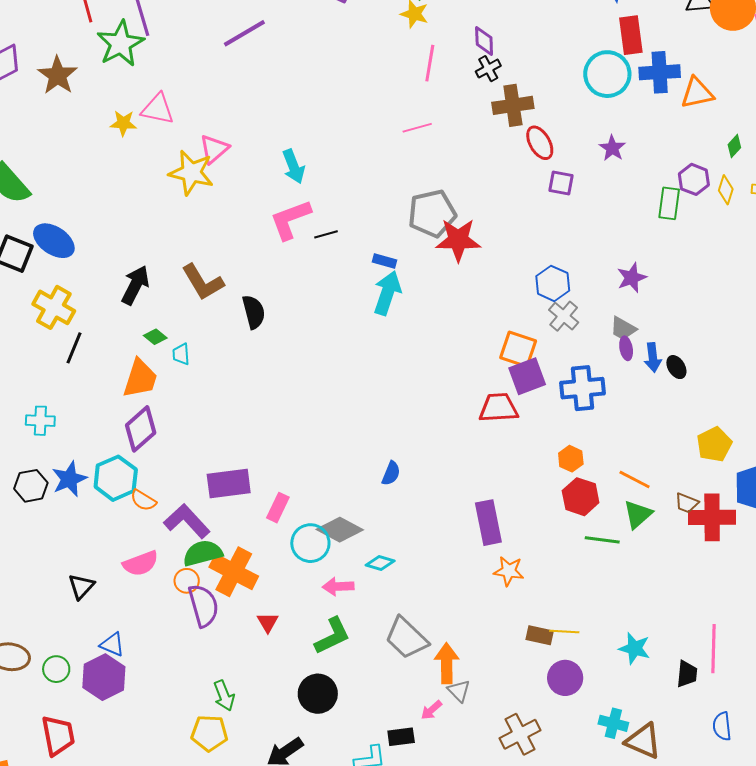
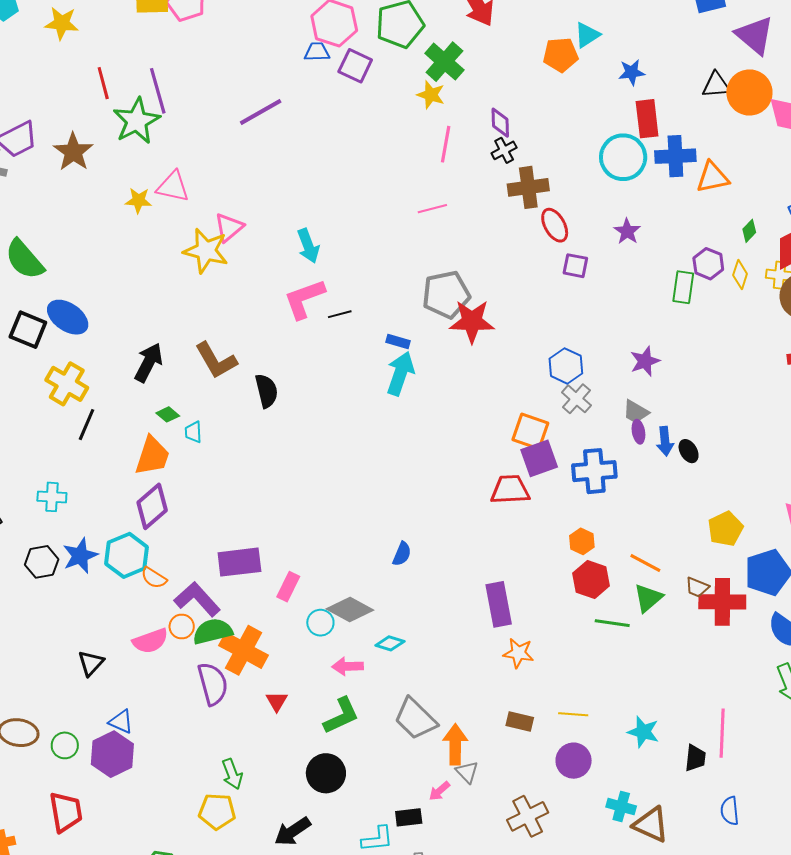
cyan circle: (310, 543) -> (320, 623), size x0.7
orange circle: (187, 581) -> (182, 626), moved
brown rectangle: (540, 635) -> (520, 722), moved

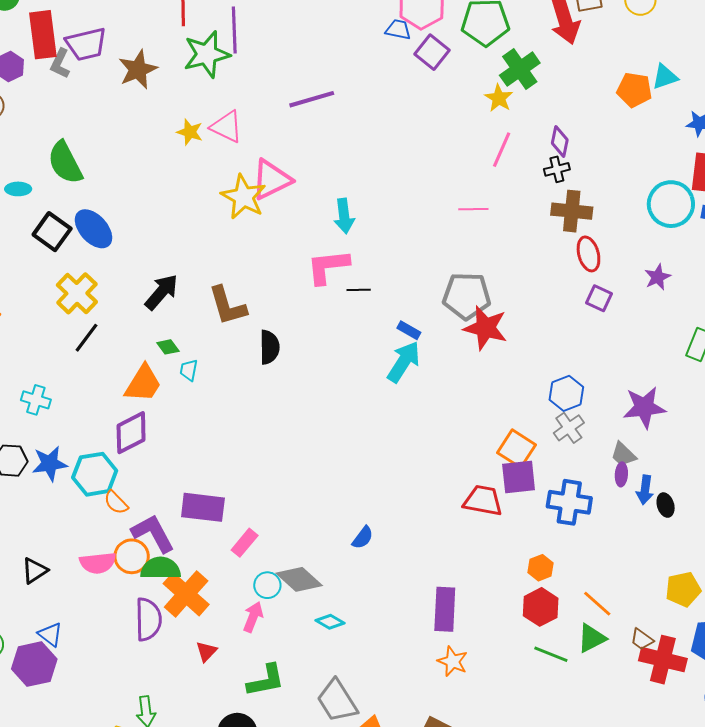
purple line: (261, 112) -> (312, 99), moved
pink triangle: (229, 227) -> (271, 180), size x1.4
purple star: (645, 361) -> (644, 407), size x1.4
orange circle: (182, 626) -> (132, 556), size x1.4
pink arrow: (348, 666) -> (253, 617), moved, turned 100

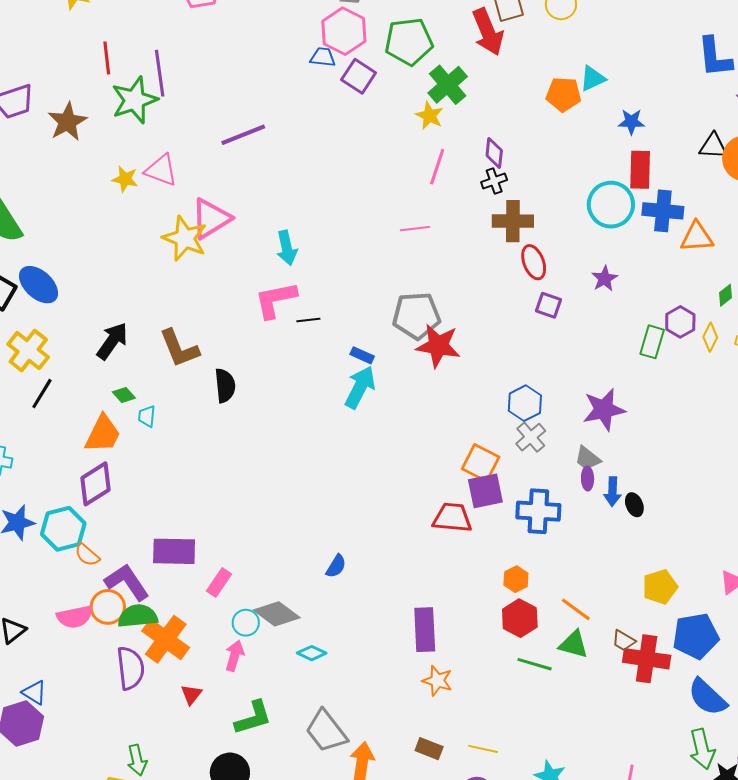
green triangle: (592, 638) -> (574, 644), turned 48

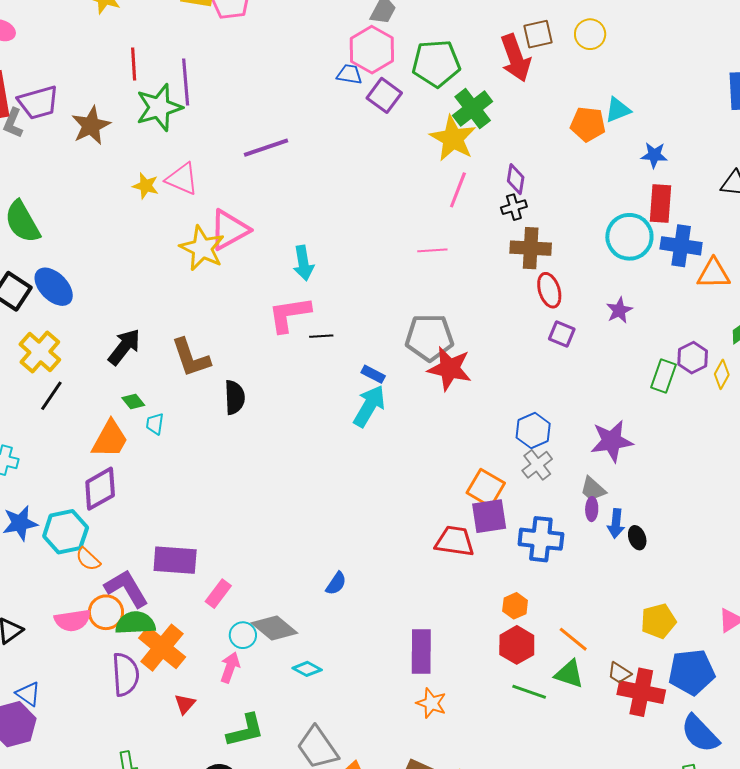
yellow star: (429, 116) -> (453, 138), size x1.6

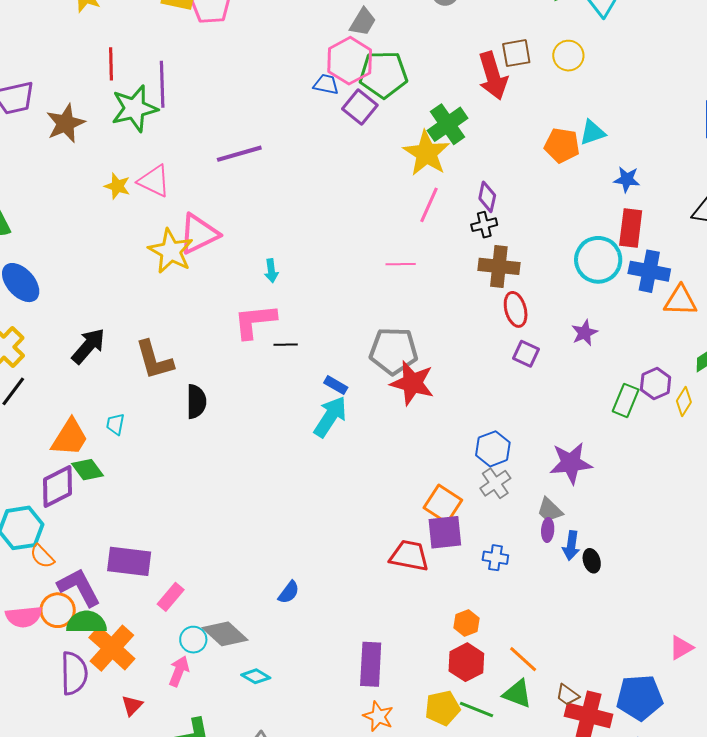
green pentagon: (436, 63) -> (383, 74), moved
cyan arrow: (303, 263) -> (271, 271), size x0.7
green diamond: (133, 401) -> (87, 470), moved, size x1.4
blue cross: (541, 539) -> (495, 558), size x0.6
yellow pentagon: (658, 621) -> (442, 708), moved

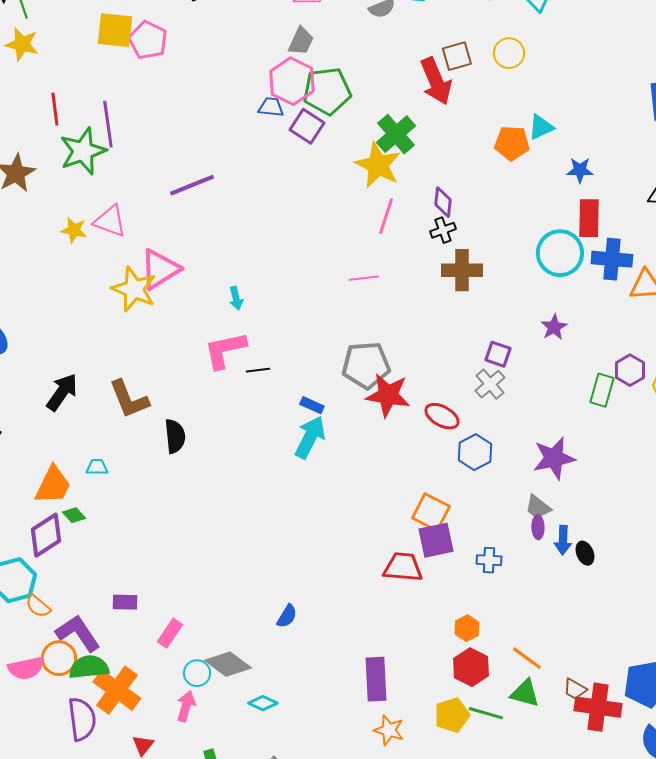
red ellipse: (516, 309) -> (442, 416), moved, turned -40
cyan trapezoid: (115, 424) -> (97, 467), turned 85
green diamond: (87, 470) -> (74, 515), size x0.7
gray cross: (495, 483) -> (490, 384), moved
purple rectangle: (129, 561) -> (125, 602), size x0.6

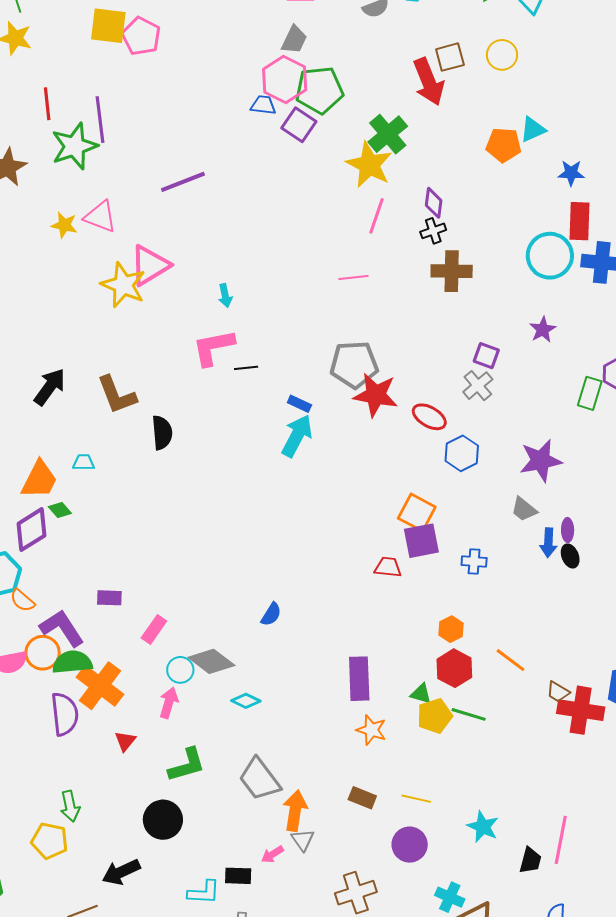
purple ellipse: (538, 527) -> (568, 530), moved
red trapezoid: (403, 567) -> (388, 567), size x0.7
green triangle: (525, 693) -> (421, 694), moved, size x0.7

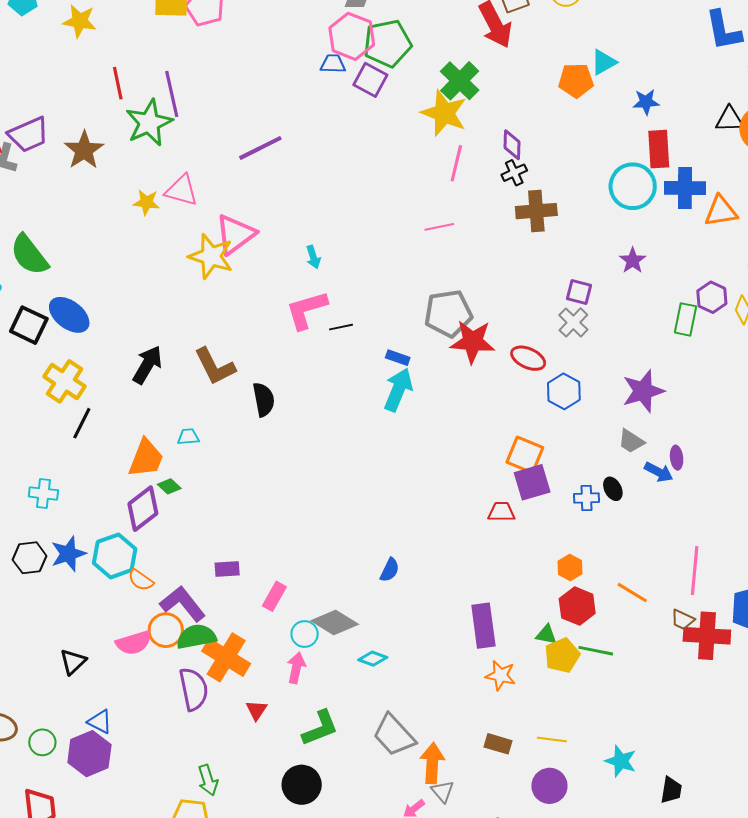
blue arrow: (548, 543) -> (659, 472), turned -60
black ellipse: (570, 556) -> (613, 489), moved
pink line: (561, 840) -> (695, 571), moved

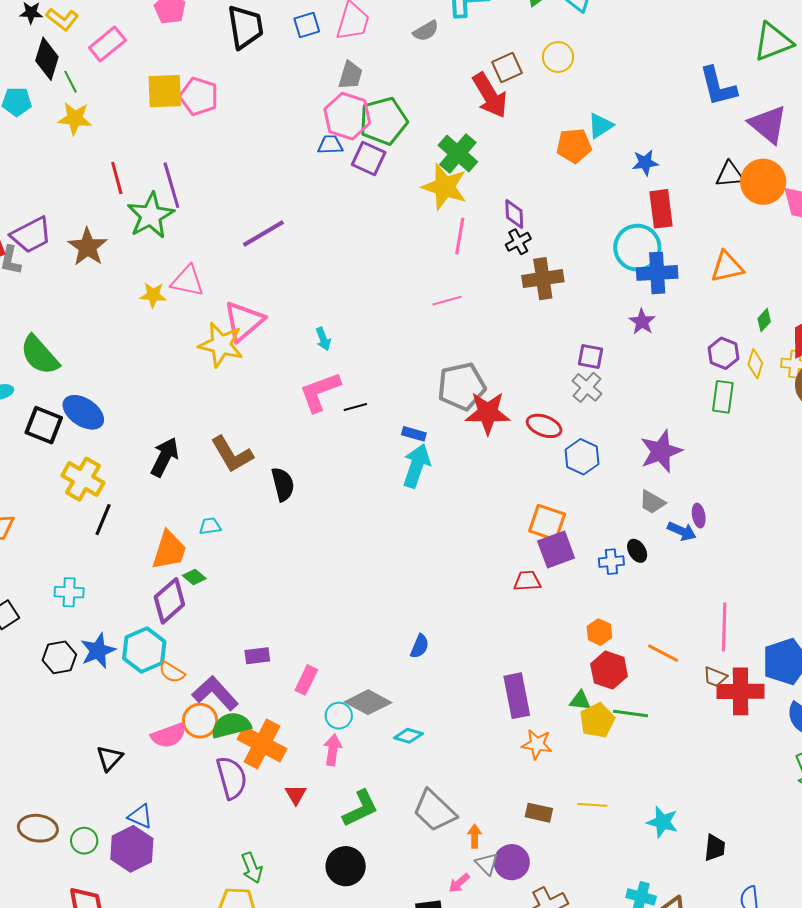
blue cross: (685, 188) -> (657, 273), moved
green rectangle: (686, 319) -> (723, 397), moved
orange arrow: (432, 763) -> (475, 836), size x0.6
purple circle: (549, 786) -> (512, 862), moved

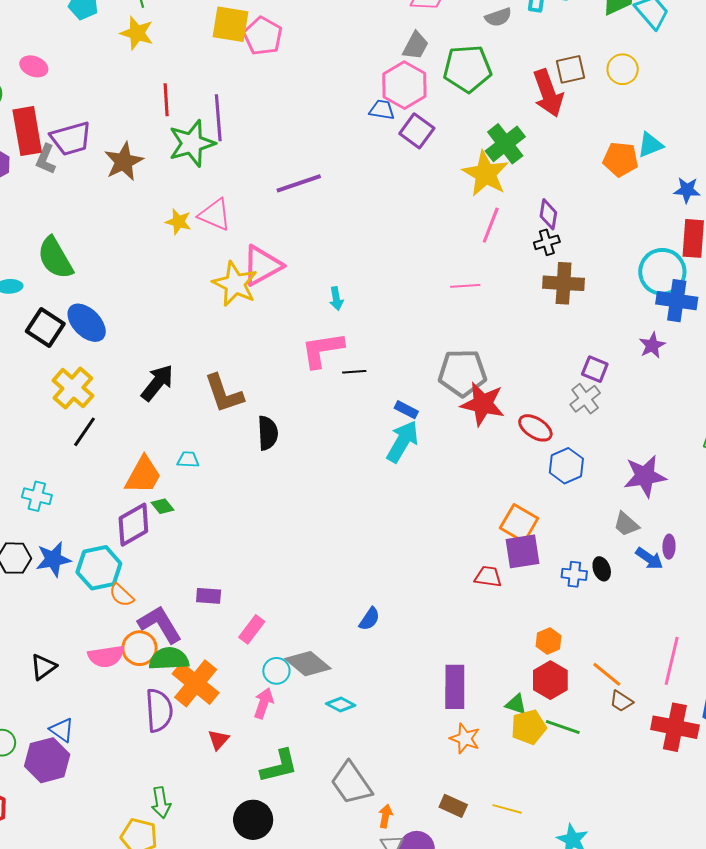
green pentagon: (383, 121) -> (467, 69), moved
brown trapezoid: (715, 677) -> (621, 701), moved

